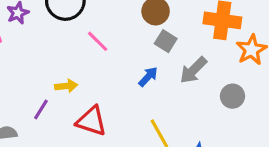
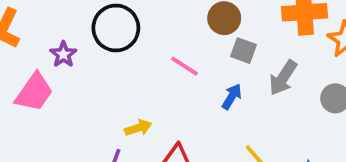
pink line: (98, 41) -> (184, 66), moved

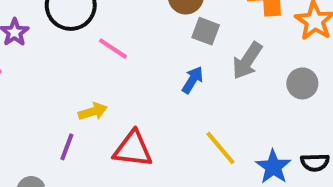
pink line: (184, 66) -> (113, 49), moved

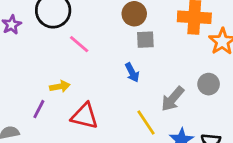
gray square: (206, 31) -> (145, 40), turned -30
gray arrow: (247, 61) -> (173, 99), moved
blue arrow: (193, 80) -> (132, 73), turned 114

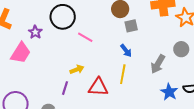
yellow line: (146, 122) -> (123, 74), moved, turned 54

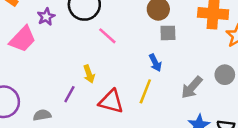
yellow arrow: (77, 70) -> (89, 74), turned 80

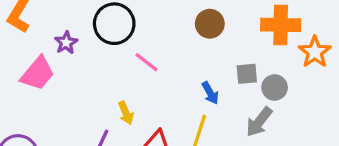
gray square: (168, 33) -> (247, 74), moved
gray circle: (225, 75) -> (275, 87), moved

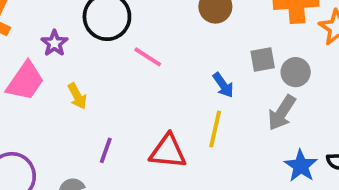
yellow arrow: (126, 113) -> (77, 96), moved

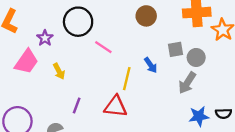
yellow line: (215, 129) -> (127, 79), moved
blue star: (301, 166) -> (199, 116), turned 30

